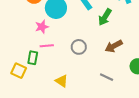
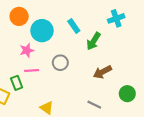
gray circle: (79, 47) -> (60, 63), moved
green rectangle: (33, 58) -> (17, 83), turned -32

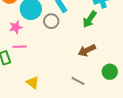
green arrow: (94, 41) -> (90, 19), moved
gray circle: (60, 63) -> (51, 21), moved

